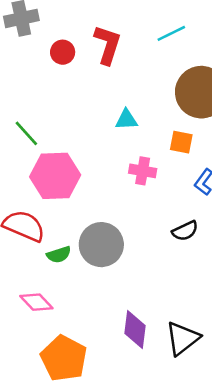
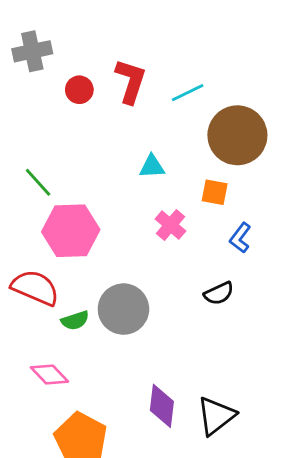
cyan line: (171, 33) -> (188, 93), moved
pink cross: (143, 171) -> (170, 225), turned 30

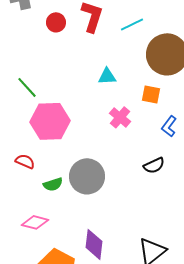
red semicircle: (35, 288) -> (25, 161), size x0.6
pink diamond: (49, 375) -> (35, 222), turned -32
purple diamond: (162, 406) -> (94, 244), moved

